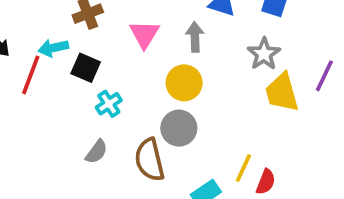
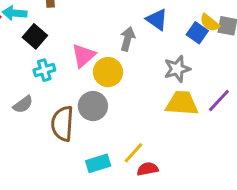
pink triangle: (144, 34) -> (83, 56), moved
yellow trapezoid: (282, 92) -> (182, 103), turned 92
red semicircle: (266, 182) -> (148, 169), turned -140

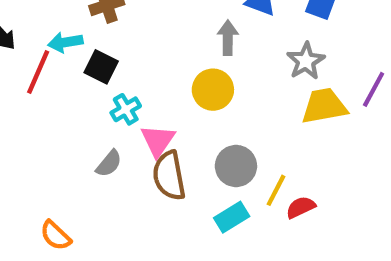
pink triangle: (83, 56) -> (158, 141), moved
gray circle: (93, 106) -> (236, 166), moved

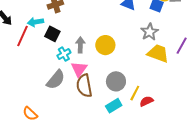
gray arrow: (228, 38) -> (80, 45), moved
yellow trapezoid: (324, 106) -> (158, 53), turned 30
gray semicircle: (109, 164) -> (56, 80), size x1.5

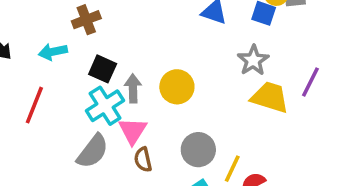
black square: (52, 34) -> (103, 69), moved
red line: (23, 36) -> (34, 105), moved
cyan cross: (64, 54) -> (105, 106), size x1.5
brown semicircle: (84, 86) -> (143, 160), size x0.6

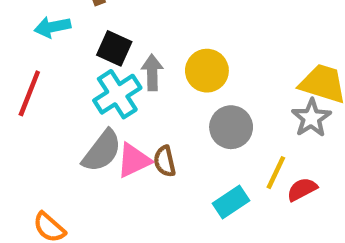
gray star: (253, 60) -> (311, 118), moved
pink triangle: (133, 131) -> (134, 160), moved, turned 32
gray circle: (198, 150) -> (231, 127), moved

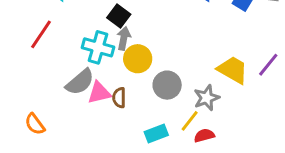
black square: (114, 48) -> (119, 16), moved
yellow circle: (207, 71) -> (138, 59), moved
cyan cross: (117, 94) -> (98, 47), turned 36
gray star: (311, 118) -> (207, 98), moved

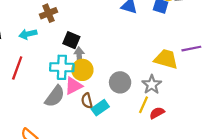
yellow circle: (138, 59) -> (82, 70), moved
purple line: (268, 65) -> (191, 49), turned 54
pink triangle: (99, 93) -> (73, 86), moved
cyan rectangle: (156, 134) -> (100, 108), moved

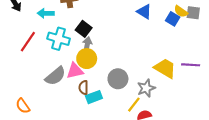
cyan cross: (62, 67) -> (59, 39), moved

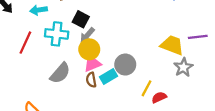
gray arrow: (87, 45) -> (87, 35), turned -140
pink triangle: (75, 71) -> (92, 63), moved
gray star: (146, 88) -> (183, 67), moved
cyan rectangle: (94, 97) -> (109, 77), moved

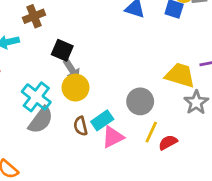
cyan cross: (57, 34) -> (36, 97), moved, turned 35
gray arrow: (87, 35) -> (72, 70), turned -70
pink triangle: (92, 63) -> (113, 137), moved
gray circle: (125, 65) -> (140, 101), moved

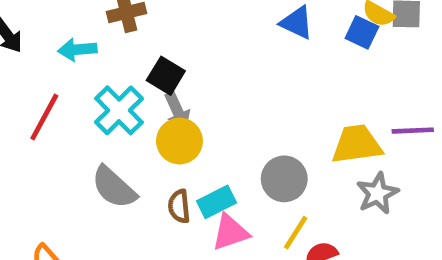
yellow trapezoid: (180, 75) -> (357, 144), turned -32
cyan cross: (36, 97) -> (119, 110), moved
gray semicircle: (41, 120) -> (114, 187), turned 88

